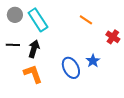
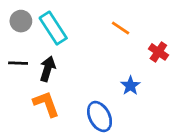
blue ellipse: (71, 68) -> (100, 117), moved

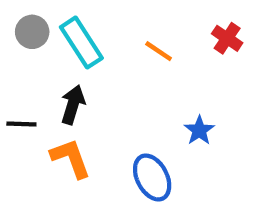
orange line: (121, 28) -> (159, 51), moved
red cross: (158, 52) -> (227, 38), moved
black line: (18, 63) -> (21, 124), moved

